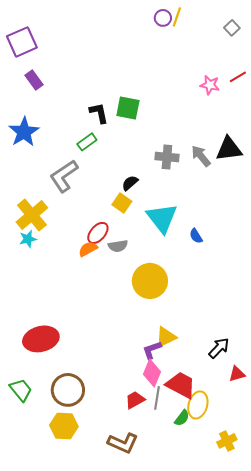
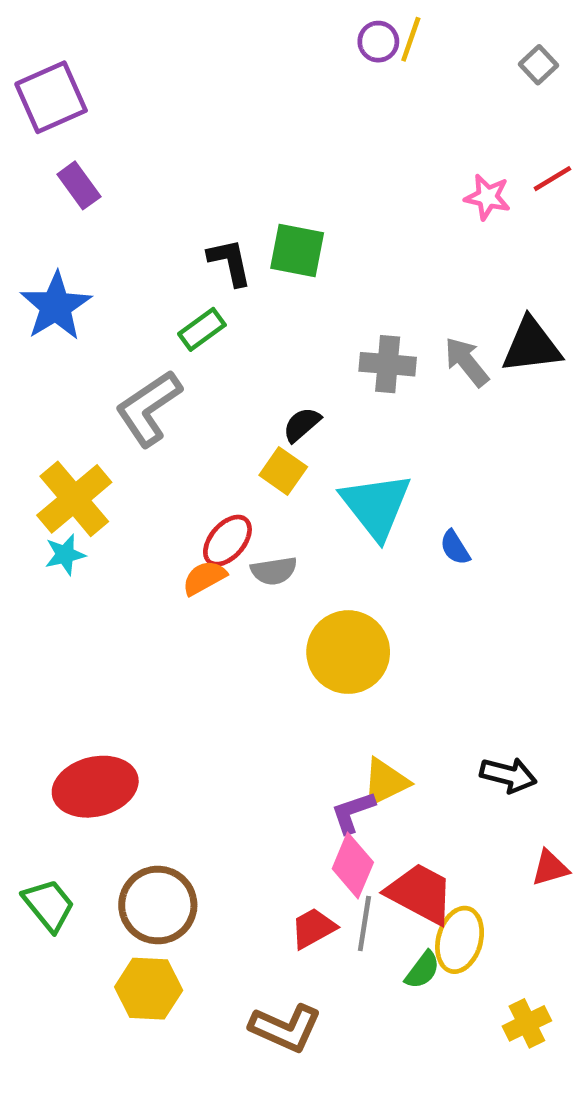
black arrow: (219, 348) -> (508, 775), moved, turned 60

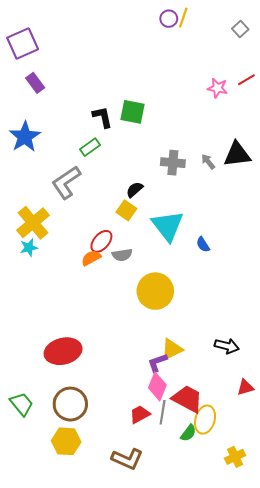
gray arrow: (467, 362) -> (208, 162), size x0.7
red ellipse: (95, 787) -> (63, 351), moved

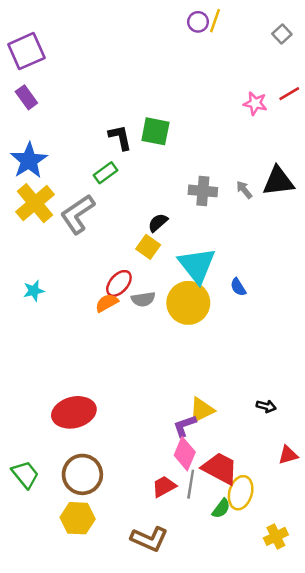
purple rectangle: (35, 83) -> (26, 97), moved
yellow cross: (33, 223) -> (35, 203), moved
yellow circle: (155, 291) -> (188, 303), moved
black arrow: (227, 346) -> (266, 406), size x0.7

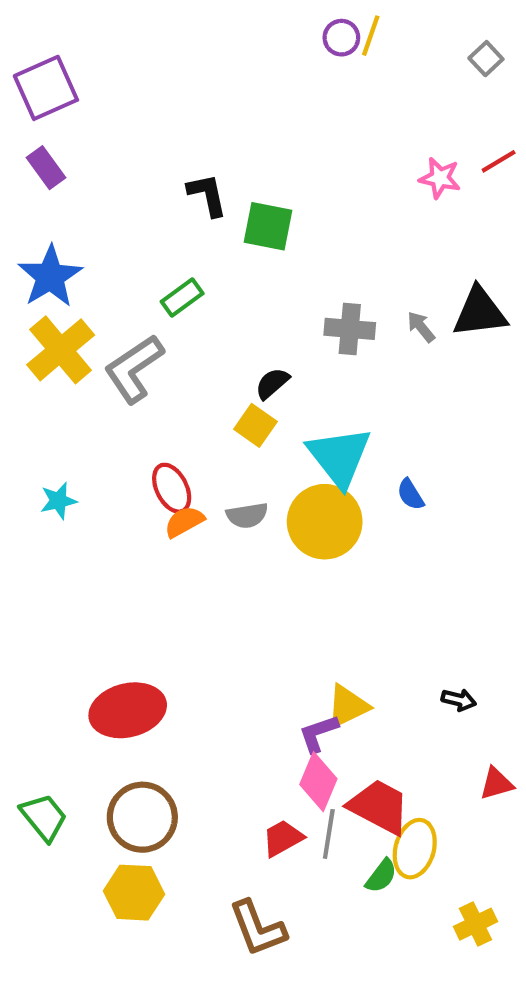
black L-shape: (120, 137) -> (207, 195), moved
red ellipse: (119, 283) -> (172, 488), moved, turned -68
brown L-shape: (149, 539) -> (258, 928), turned 45

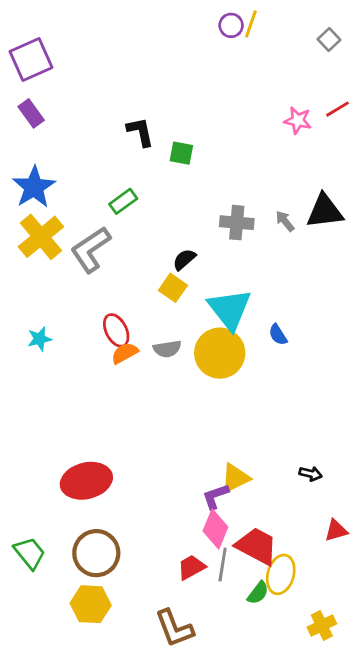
green square: (268, 226) -> (181, 153), size x0.7

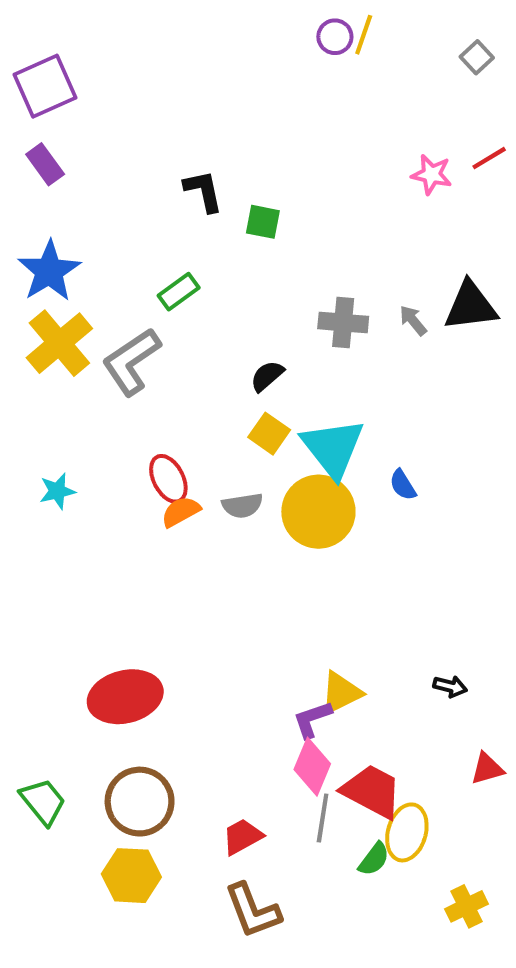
yellow square: (173, 288) -> (269, 434), moved
red trapezoid: (191, 567) -> (242, 837), moved

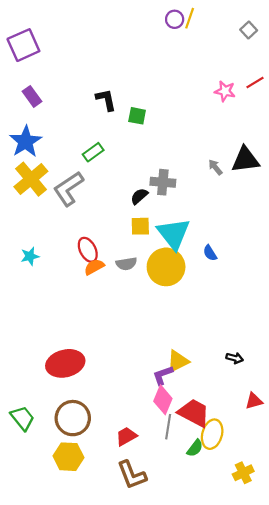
purple rectangle: (45, 164) -> (32, 96), moved
gray cross: (343, 323) -> (163, 182), moved
yellow square: (269, 434) -> (140, 226), turned -36

